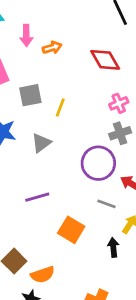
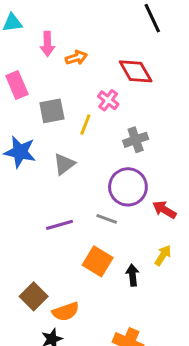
pink cross: (119, 103) -> (108, 100), moved, turned -30
gray cross: (120, 133) -> (136, 140), moved
gray line: (107, 204) -> (107, 219), moved
black arrow: (113, 247) -> (133, 275), moved

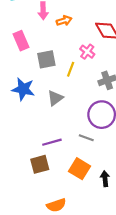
brown square: (34, 296) -> (40, 164), moved, turned 30

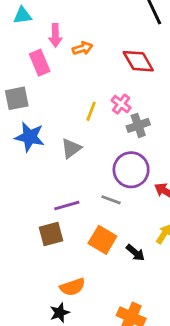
pink rectangle: (21, 41) -> (40, 63), moved
pink cross: (87, 52) -> (121, 104), moved
gray square: (46, 59) -> (17, 98), moved
black arrow: (105, 179) -> (135, 253), turned 136

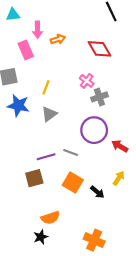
yellow line: (91, 111) -> (46, 87), moved
gray line: (111, 200) -> (71, 153), moved

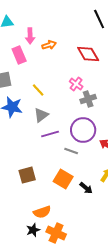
yellow line: (46, 87) -> (38, 90), turned -64
gray line: (71, 153) -> (71, 151), moved
purple line: (46, 157) -> (50, 134), moved
orange cross: (94, 240) -> (56, 233), moved

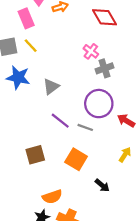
yellow line: (38, 90) -> (31, 46), moved
purple line: (50, 134) -> (60, 121), moved, turned 54
black arrow: (86, 188) -> (102, 185), moved

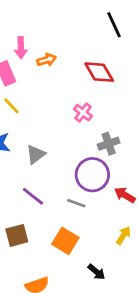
gray cross: (104, 68) -> (109, 144), moved
purple line: (60, 121) -> (33, 196), moved

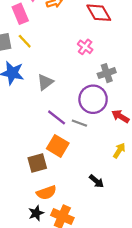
purple line: (33, 196) -> (57, 117), moved
brown square: (17, 235) -> (37, 163), moved
orange square: (65, 241) -> (58, 146), moved

